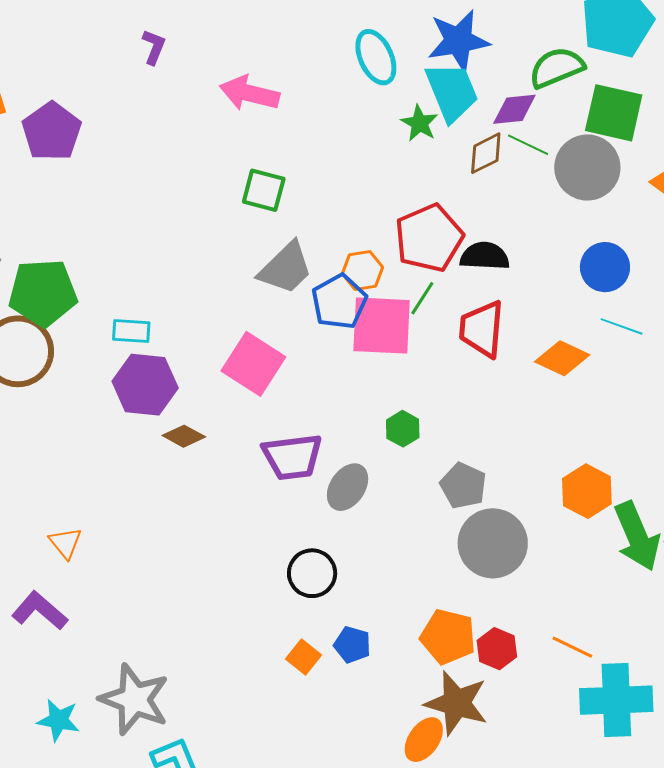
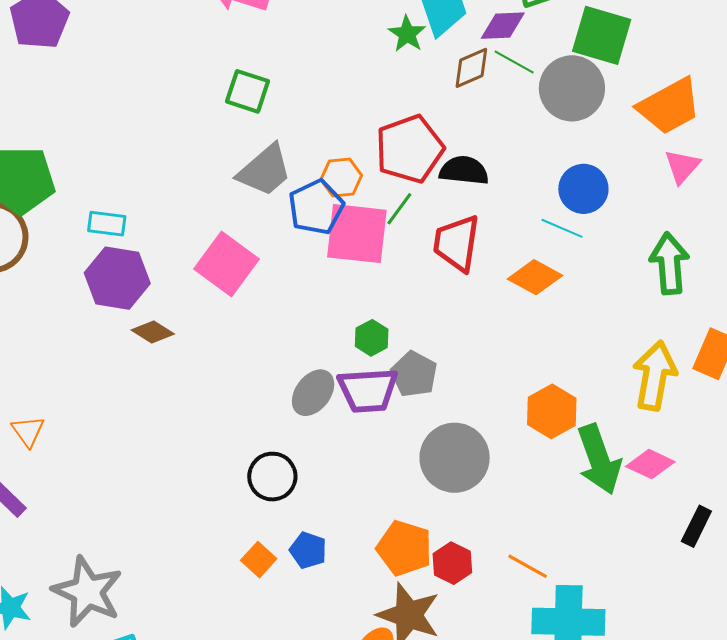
cyan line: (622, 326) -> (562, 228), moved
purple trapezoid: (292, 457) -> (368, 390), moved
gray pentagon: (463, 486) -> (414, 374), moved

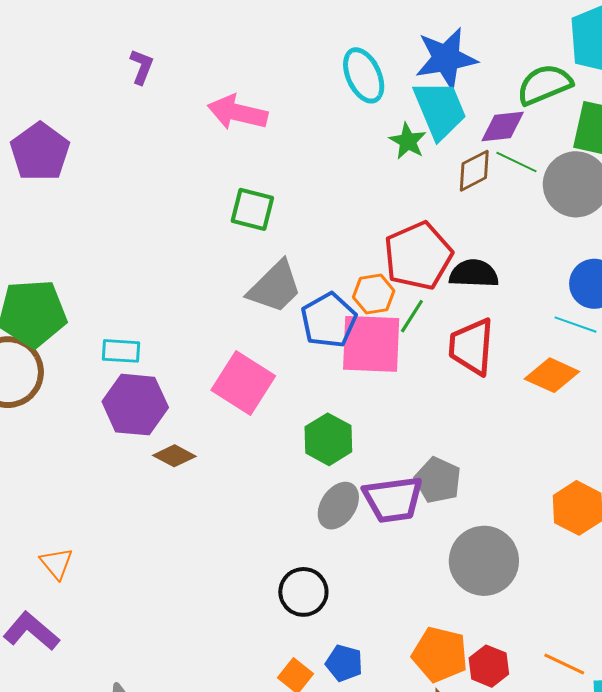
orange hexagon: (341, 177) -> (374, 294), moved
green hexagon: (372, 338) -> (328, 439), moved, size x1.4

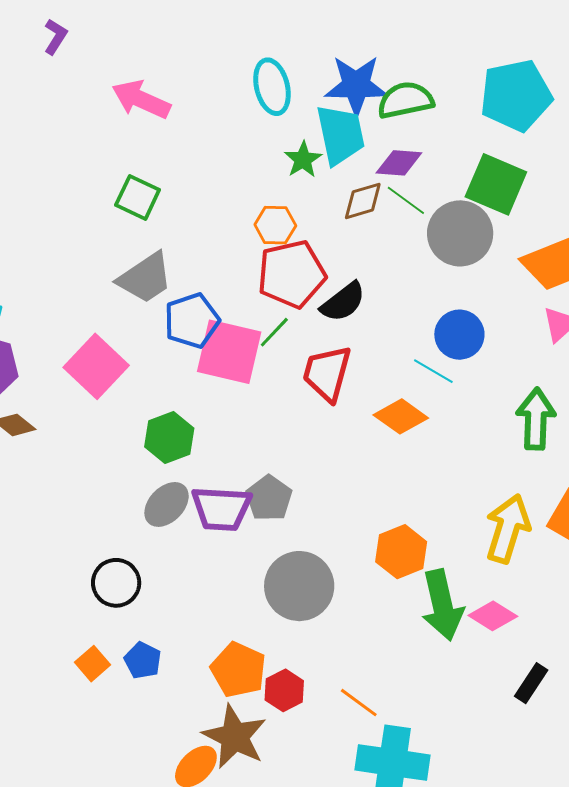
green semicircle: (544, 85) -> (405, 100), moved
black semicircle: (474, 274) -> (343, 302), turned 129
orange hexagon: (374, 294) -> (275, 225), moved

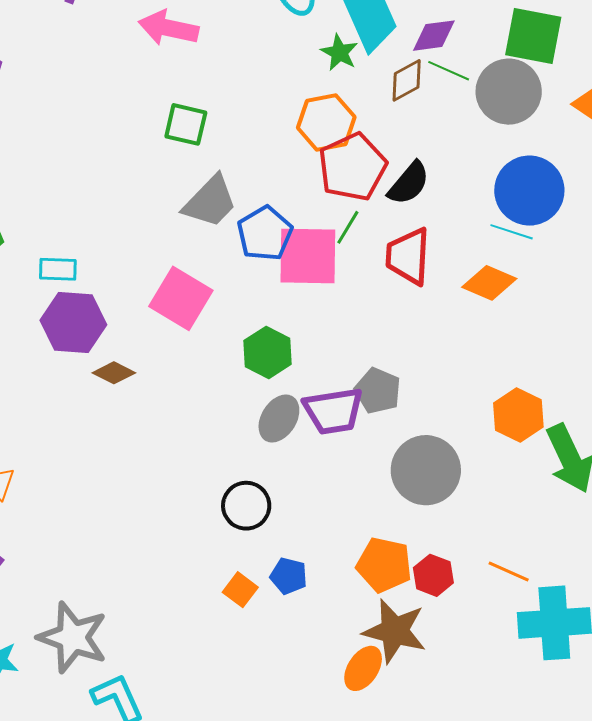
orange hexagon: (275, 225) -> (326, 122), size x1.4
blue circle: (459, 335) -> (529, 191), size x1.4

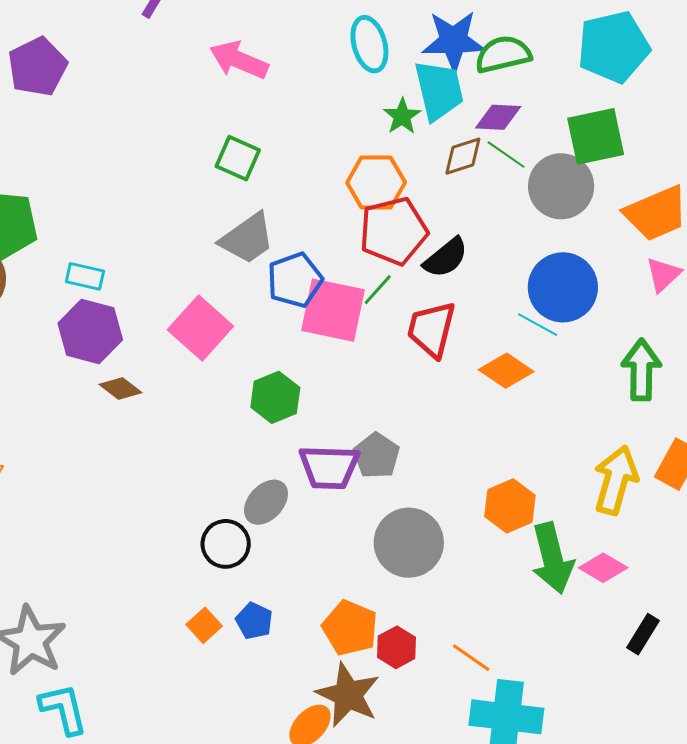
green square: (533, 36) -> (596, 136), turned -34
gray ellipse: (279, 419) -> (266, 502), moved

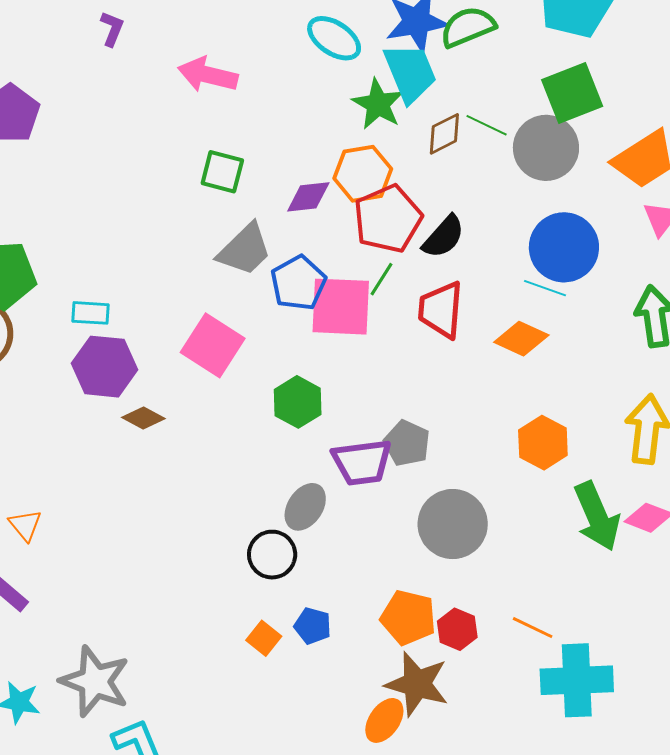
cyan ellipse: (369, 44) -> (334, 38), turned -32
green star: (402, 116) -> (378, 104), size x1.4
purple diamond: (498, 117) -> (308, 197), moved
orange hexagon: (510, 506) -> (543, 443), moved

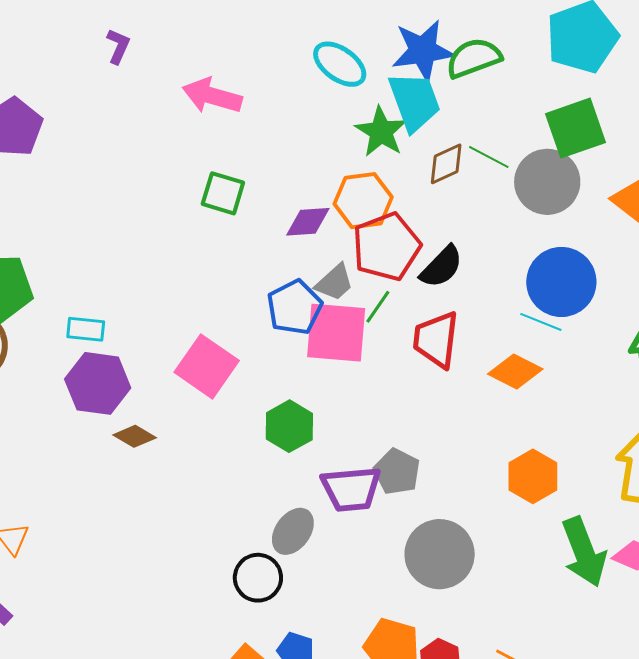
gray trapezoid: (245, 250) -> (334, 283), moved, size x0.7

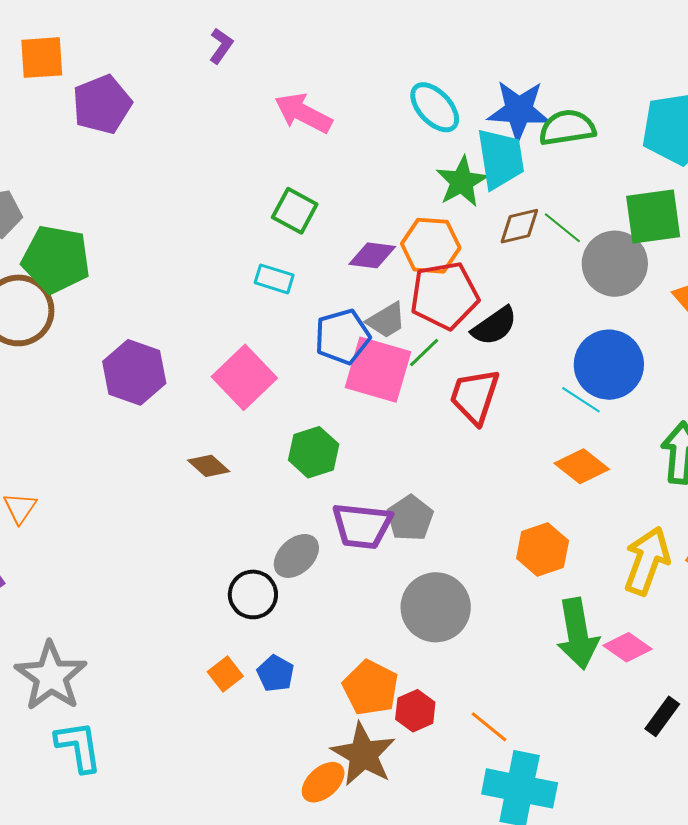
cyan rectangle: (86, 329) -> (274, 279), moved
orange diamond: (515, 372) -> (582, 466), moved
brown diamond: (135, 436) -> (209, 466), moved

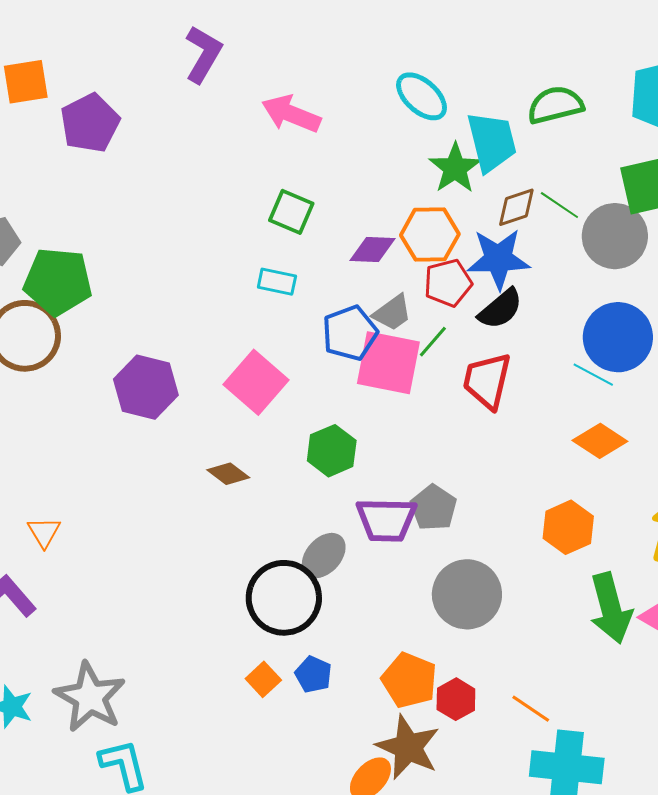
purple L-shape: (221, 46) -> (203, 54), size x1.6
blue star: (519, 110) -> (498, 259), moved
red pentagon: (444, 295) -> (448, 283), size x0.7
black circle: (253, 594) -> (284, 598), size x1.5

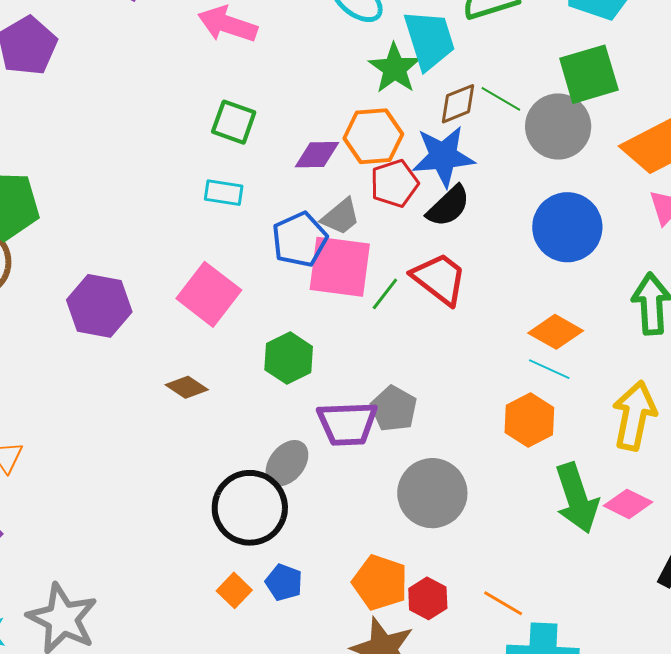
green line: (433, 342) -> (385, 294), moved
cyan line: (593, 375) -> (549, 369), moved
red trapezoid: (487, 381) -> (439, 279), turned 118

